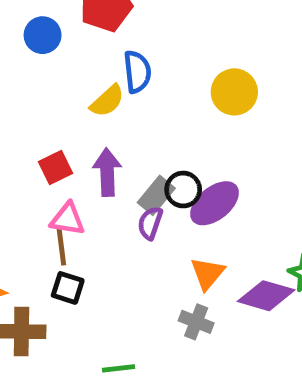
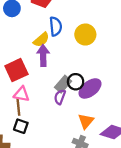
yellow circle: (234, 92) -> (85, 35), moved
red square: (56, 168) -> (16, 70), size x1.5
purple arrow: (107, 172) -> (43, 55), moved

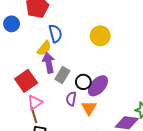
yellow circle: (85, 35) -> (100, 36), moved
gray rectangle: (63, 84) -> (62, 75), moved
pink triangle: (21, 94) -> (35, 103), turned -35
orange triangle: (86, 121) -> (89, 108), moved

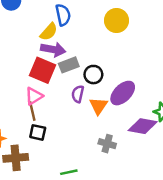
purple arrow: (49, 63) -> (53, 49), turned 108
gray rectangle: (62, 75) -> (69, 65), turned 35
red square: (26, 81) -> (42, 70), moved, turned -35
purple ellipse: (98, 86) -> (123, 93), moved

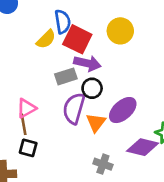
purple arrow: (53, 49) -> (87, 63), moved
red square: (42, 70) -> (77, 39), moved
purple semicircle: (78, 94) -> (74, 108), size x1.6

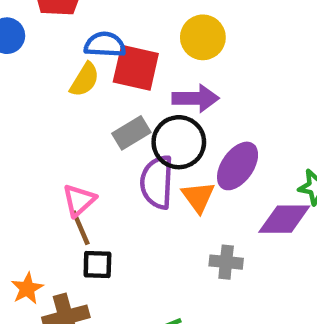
blue semicircle: (63, 22) -> (105, 45), turned -65
purple arrow: (87, 63) -> (196, 98), moved
black circle: (92, 88) -> (179, 142), size x1.5

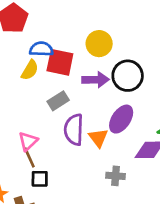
black circle: (179, 142) -> (128, 76), moved

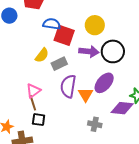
yellow semicircle: (30, 70) -> (42, 55), moved

